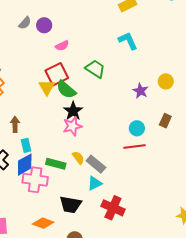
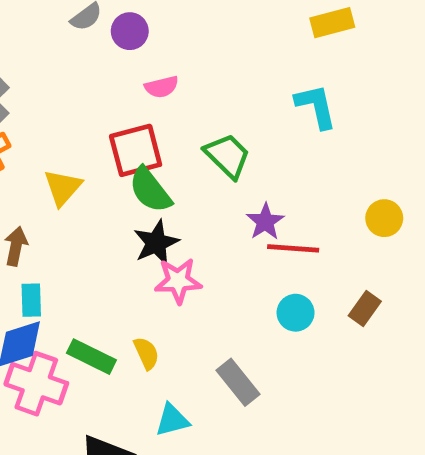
yellow triangle: (47, 87) -> (63, 187), moved
purple star: (140, 91) -> (265, 222), moved
pink star: (72, 126) -> (178, 281), moved
red line: (135, 147) -> (293, 248), moved
gray rectangle: (96, 164) -> (238, 382), moved

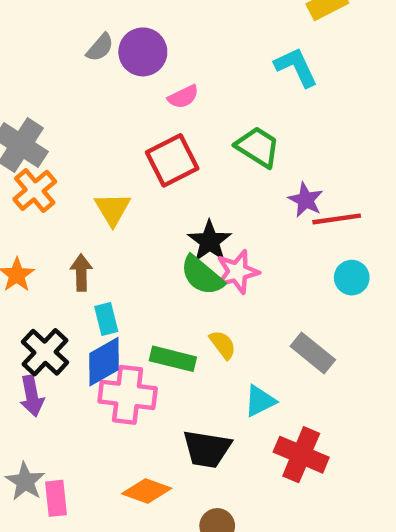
purple circle: (130, 31) -> (143, 52), size x1.4
cyan L-shape: (316, 106) -> (296, 67), moved
green semicircle: (150, 190) -> (202, 275), moved

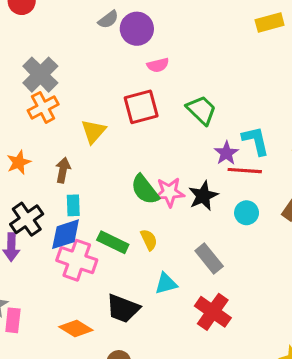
cyan L-shape: (296, 67) -> (256, 141), moved
black star: (210, 241) -> (203, 196), moved
red cross: (301, 455) -> (213, 312), moved

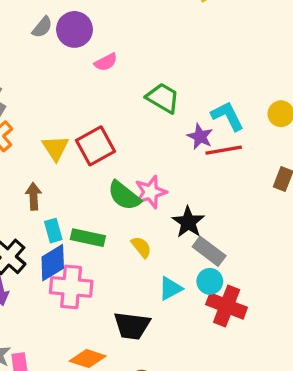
red square: (141, 107) -> (95, 146), moved
black star: (203, 196) -> (188, 222), moved
cyan circle: (247, 213) -> (210, 281), moved
green rectangle: (113, 242) -> (88, 238), moved

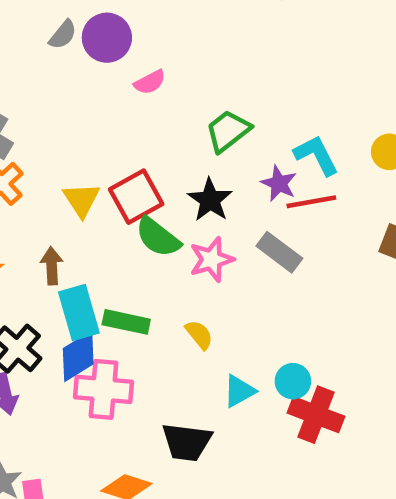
green trapezoid: (163, 98) -> (228, 131), turned -68
green semicircle: (124, 196) -> (158, 237), moved
black star: (188, 222) -> (210, 200), moved
cyan rectangle: (53, 231) -> (79, 313), size x1.6
gray rectangle: (209, 251) -> (279, 252), moved

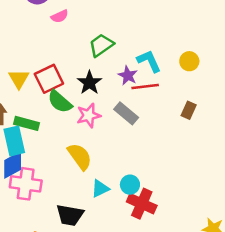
green rectangle: (126, 322) -> (27, 123), moved
yellow semicircle: (199, 335) -> (80, 156), size x1.6

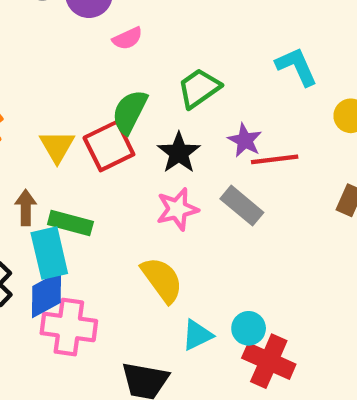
cyan L-shape: (149, 61) -> (297, 67), moved
green semicircle: (60, 102) -> (130, 112), moved, turned 76

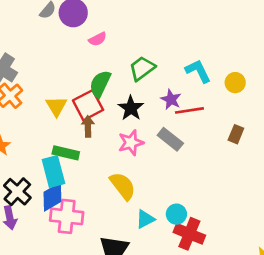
cyan L-shape: (297, 67) -> (198, 71), moved
brown arrow: (26, 208) -> (88, 126), moved

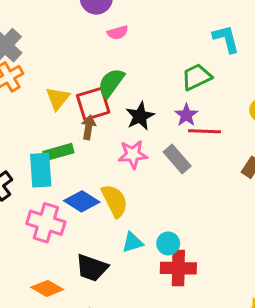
green trapezoid: (142, 68) -> (197, 77), moved
cyan L-shape: (198, 71) -> (226, 39), moved
green rectangle: (66, 153) -> (58, 152), turned -40
blue diamond: (52, 197) -> (82, 201), moved, turned 52
red cross: (189, 234) -> (178, 268), turned -32

